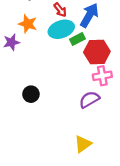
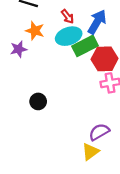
green rectangle: (77, 39) -> (85, 46), size x1.6
purple semicircle: (89, 100) -> (99, 132), moved

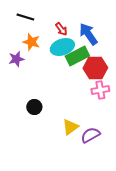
blue arrow: (97, 22) -> (88, 34), turned -65
yellow triangle: (90, 152) -> (70, 127), moved

